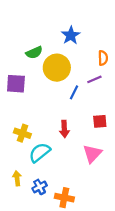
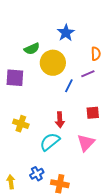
cyan semicircle: (40, 153) -> (50, 142), moved
yellow arrow: (17, 178) -> (11, 182), moved

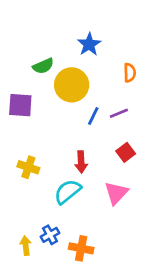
purple line: (88, 74) -> (119, 113), moved
red square: (93, 113) -> (126, 152), turned -32
yellow arrow: (11, 182) -> (26, 246), moved

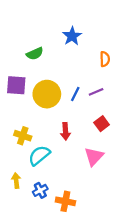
yellow circle: (72, 85) -> (47, 94), moved
cyan semicircle: (68, 192) -> (39, 155), moved
yellow arrow: (26, 246) -> (16, 181), moved

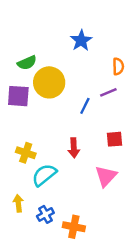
green semicircle: (35, 54) -> (27, 63), moved
purple line: (96, 92) -> (108, 92), moved
yellow circle: (47, 94) -> (49, 82), moved
red square: (102, 124) -> (115, 139), turned 32

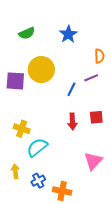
green semicircle: (27, 63) -> (27, 33), moved
red arrow: (74, 148) -> (72, 121), moved
pink triangle: (106, 176) -> (93, 161), moved

